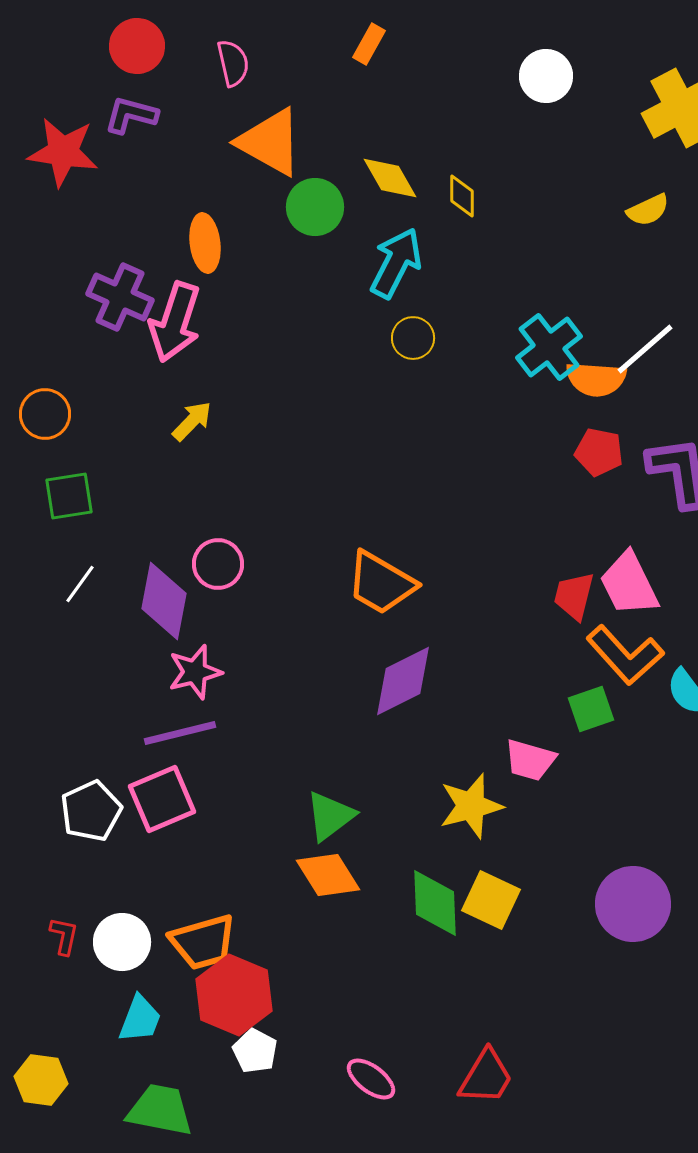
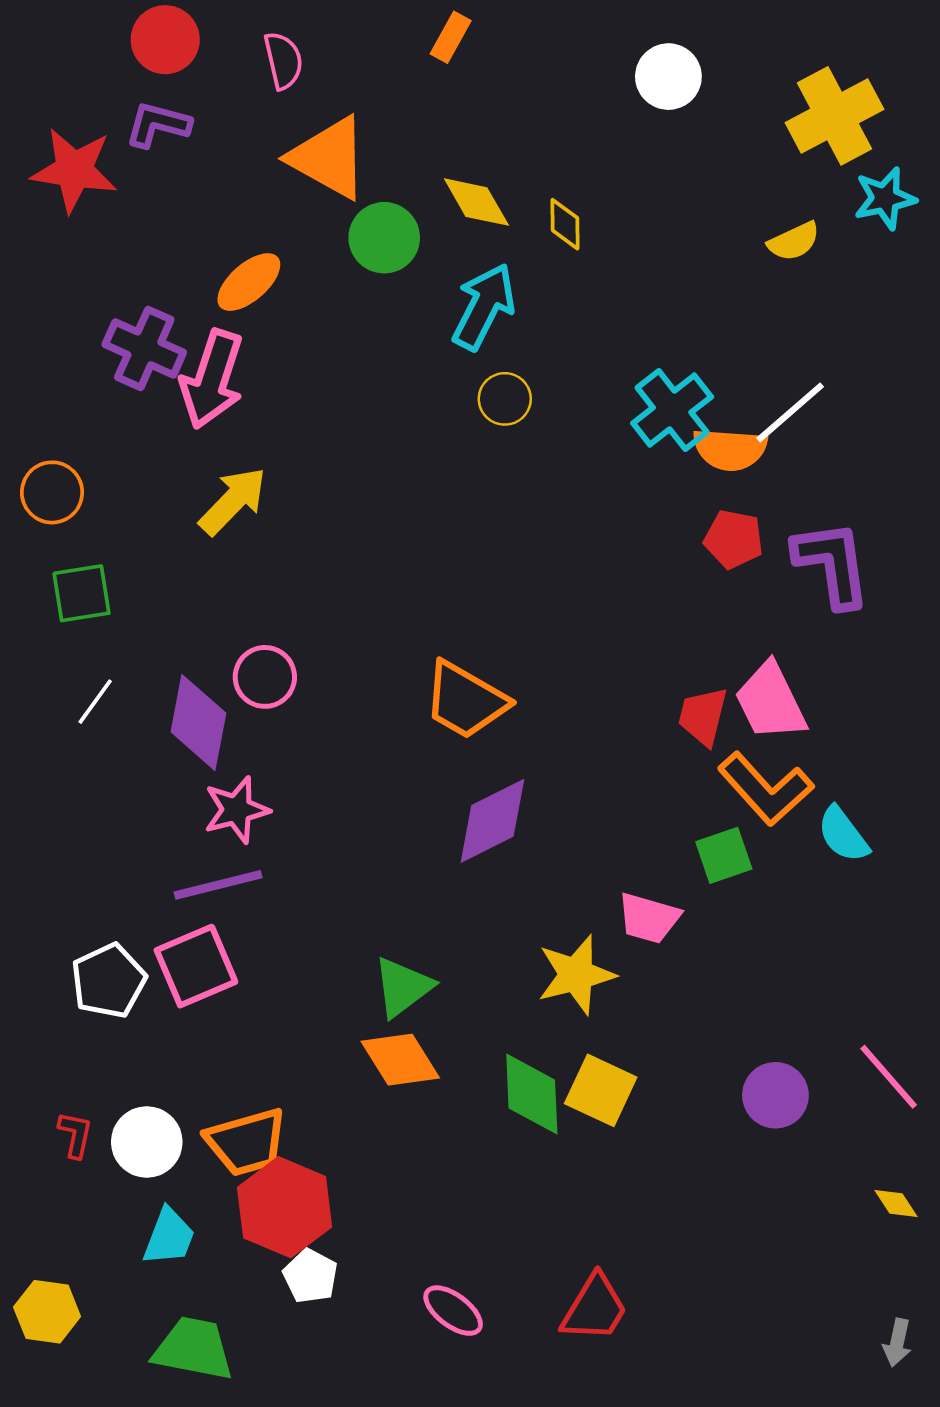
orange ellipse: (205, 243) -> (249, 282), turned 56
yellow arrow: (192, 421) -> (233, 501), size x1.4
purple circle: (633, 904) -> (775, 1095), size x0.7

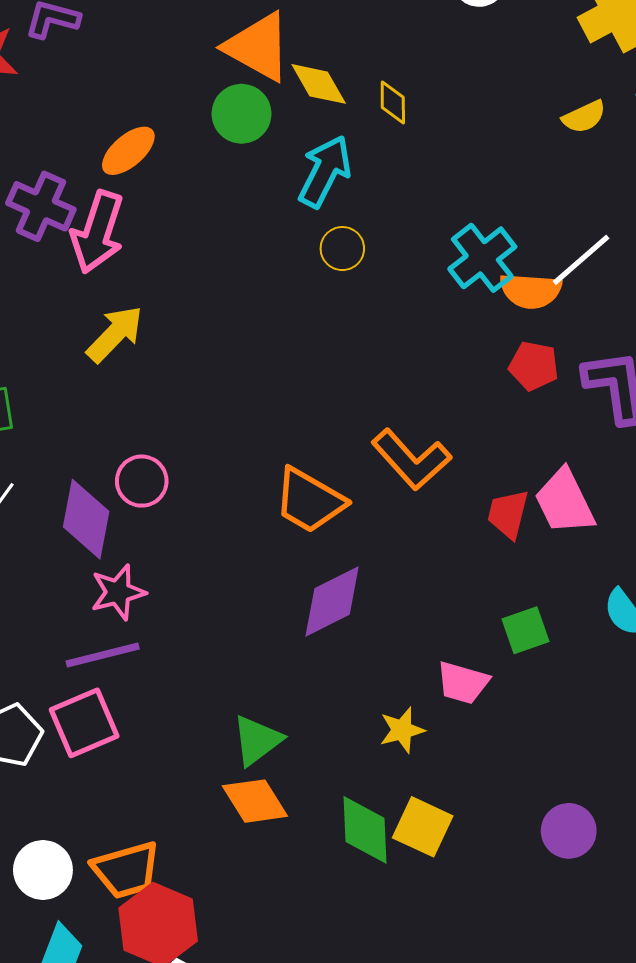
orange triangle: (329, 158) -> (258, 47), moved
orange L-shape: (766, 789) -> (411, 459), moved
yellow star: (576, 975) -> (402, 730), size x0.7

